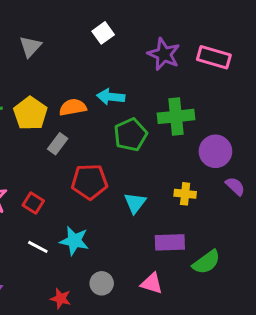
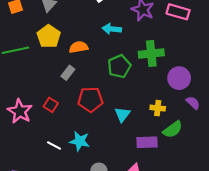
cyan arrow: (111, 97) -> (112, 29), moved
yellow pentagon: (30, 113) -> (49, 36), moved
red square: (33, 203) -> (51, 105), moved
green semicircle: (206, 262) -> (173, 129), moved

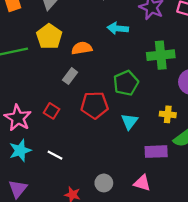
green pentagon: (119, 66) -> (126, 83), moved
cyan star: (80, 141) -> (20, 150), moved, turned -30

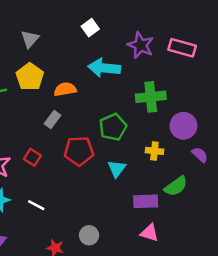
cyan arrow: (118, 28) -> (104, 68), size x1.4
yellow cross: (168, 114) -> (154, 151), moved
pink triangle: (142, 183) -> (149, 233), moved

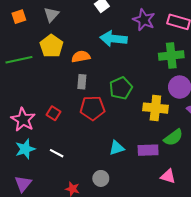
green cross: (151, 97) -> (171, 56), moved
gray rectangle: (53, 119) -> (82, 82), moved, turned -32
yellow cross: (154, 151) -> (155, 108), size x1.6
cyan triangle: (117, 169) -> (117, 148), moved, turned 35
pink triangle: (149, 233) -> (168, 176), moved

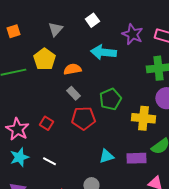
gray triangle: (51, 15) -> (55, 29), moved
gray rectangle: (82, 82) -> (73, 93), turned -48

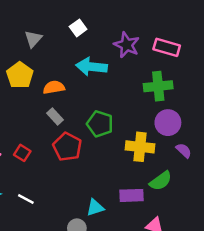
green pentagon: (110, 99) -> (100, 124), turned -30
red pentagon: (83, 118) -> (67, 147), turned 30
cyan triangle: (106, 156) -> (95, 208), moved

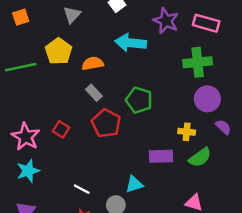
yellow cross: (140, 147) -> (187, 132), moved, size x0.6
purple rectangle: (131, 195) -> (161, 156), moved
white line: (26, 199) -> (82, 189), moved

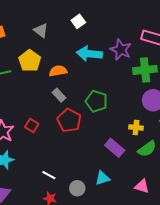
gray triangle: (72, 15) -> (41, 30), turned -35
purple star: (166, 21) -> (121, 50), moved
purple rectangle: (161, 156) -> (115, 148), turned 42
cyan triangle: (134, 184) -> (103, 178), moved

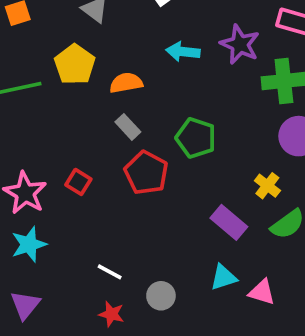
cyan arrow: (89, 54) -> (183, 52), size x0.7
yellow cross: (136, 128) -> (267, 186), turned 32
cyan triangle: (103, 178) -> (223, 277), moved
pink triangle: (142, 186) -> (262, 292), moved

